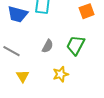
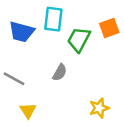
green trapezoid: (76, 45) -> (79, 39), moved
yellow star: (61, 74) -> (99, 108), moved

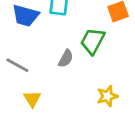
green trapezoid: (79, 39) -> (93, 41), moved

